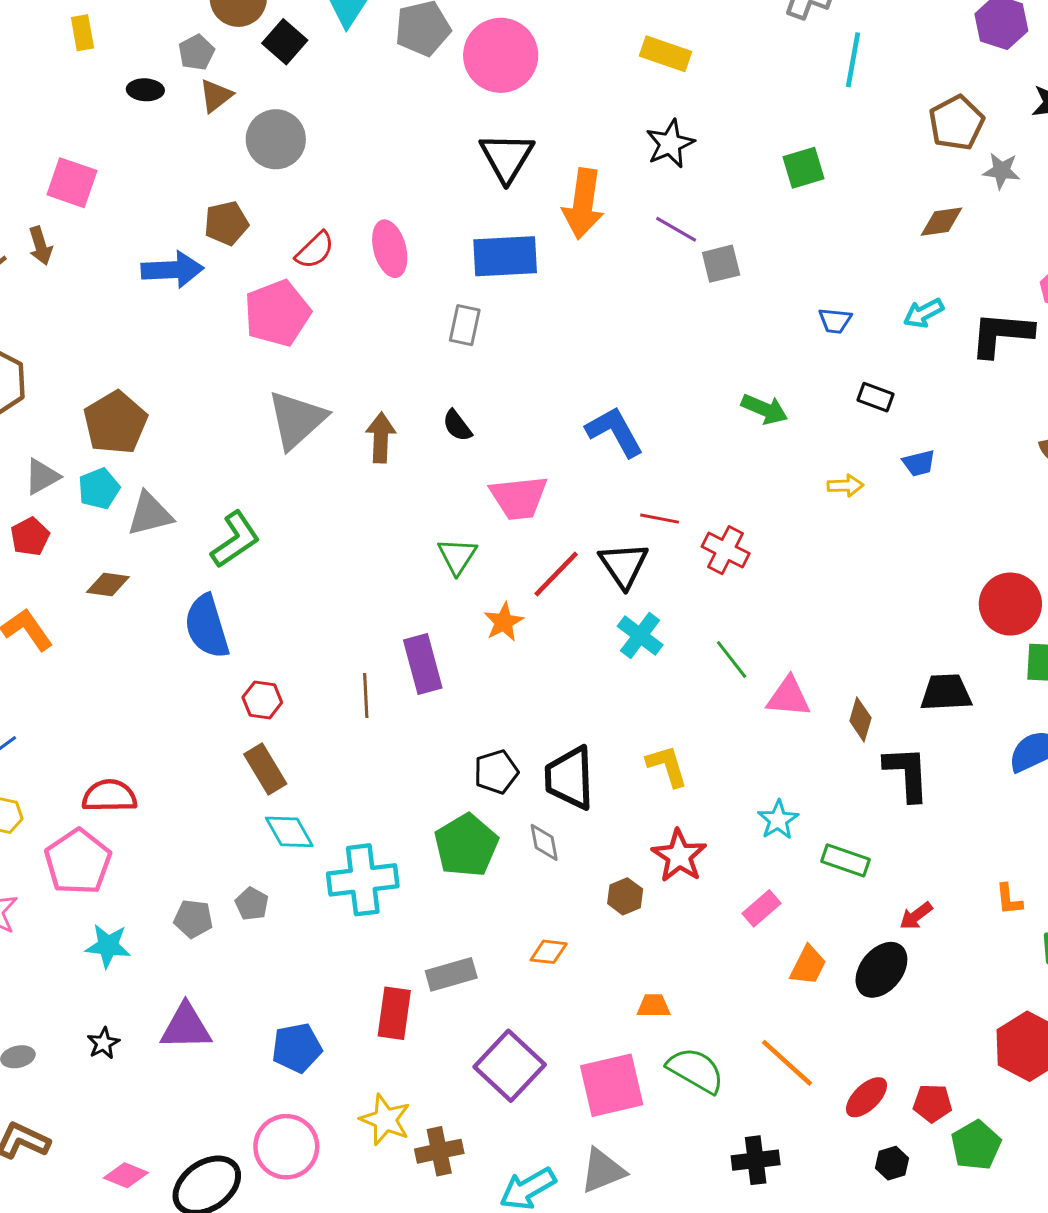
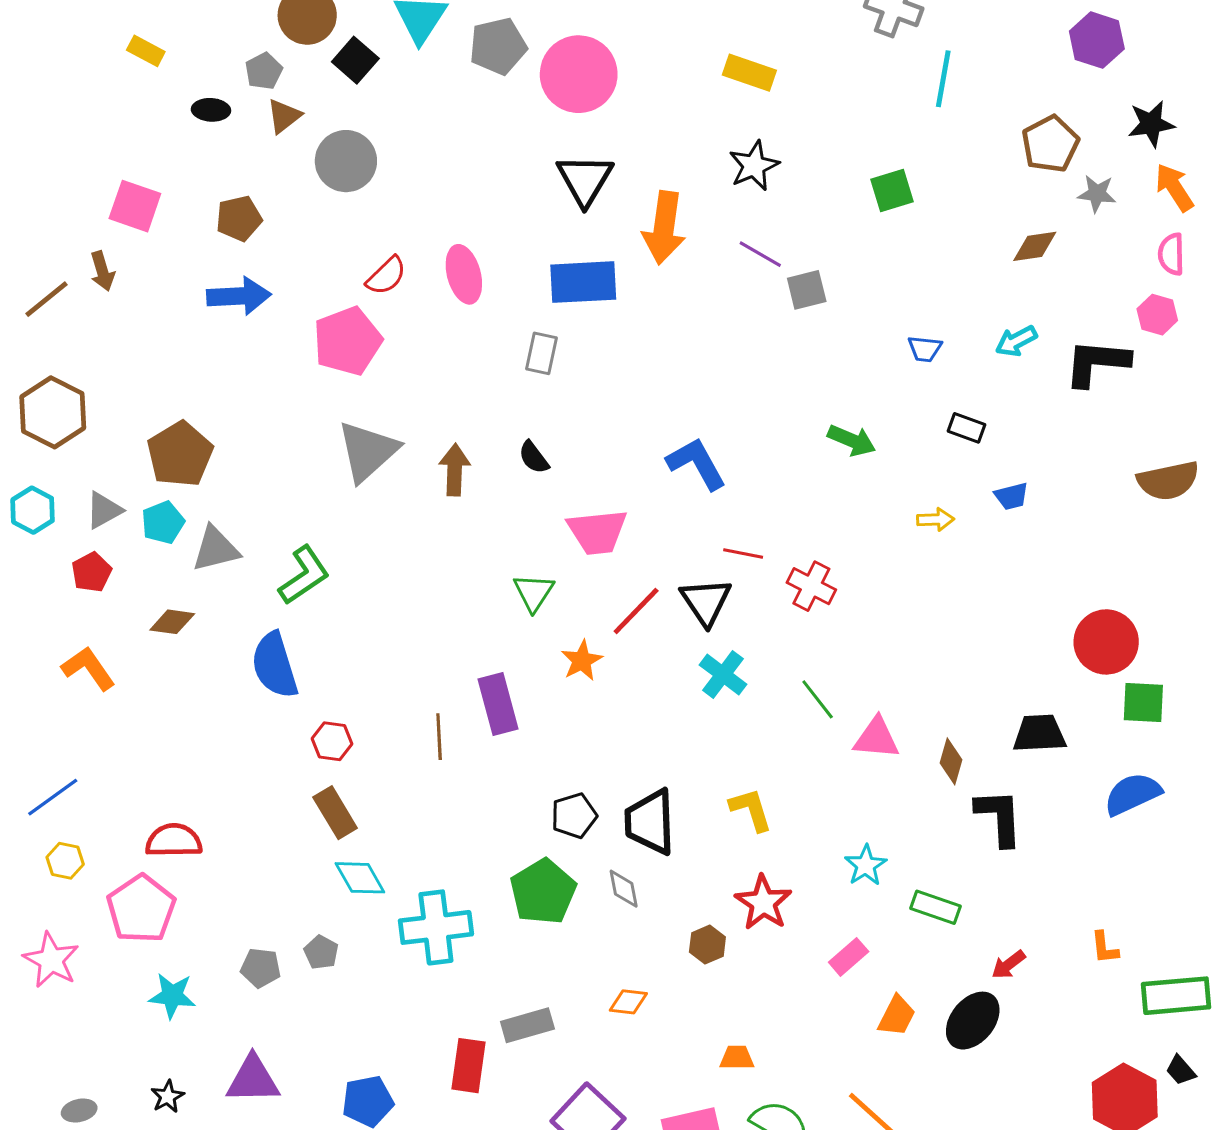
yellow rectangle: (82, 33) -> (146, 51), turned -52
brown pentagon: (226, 223) -> (239, 218), moved

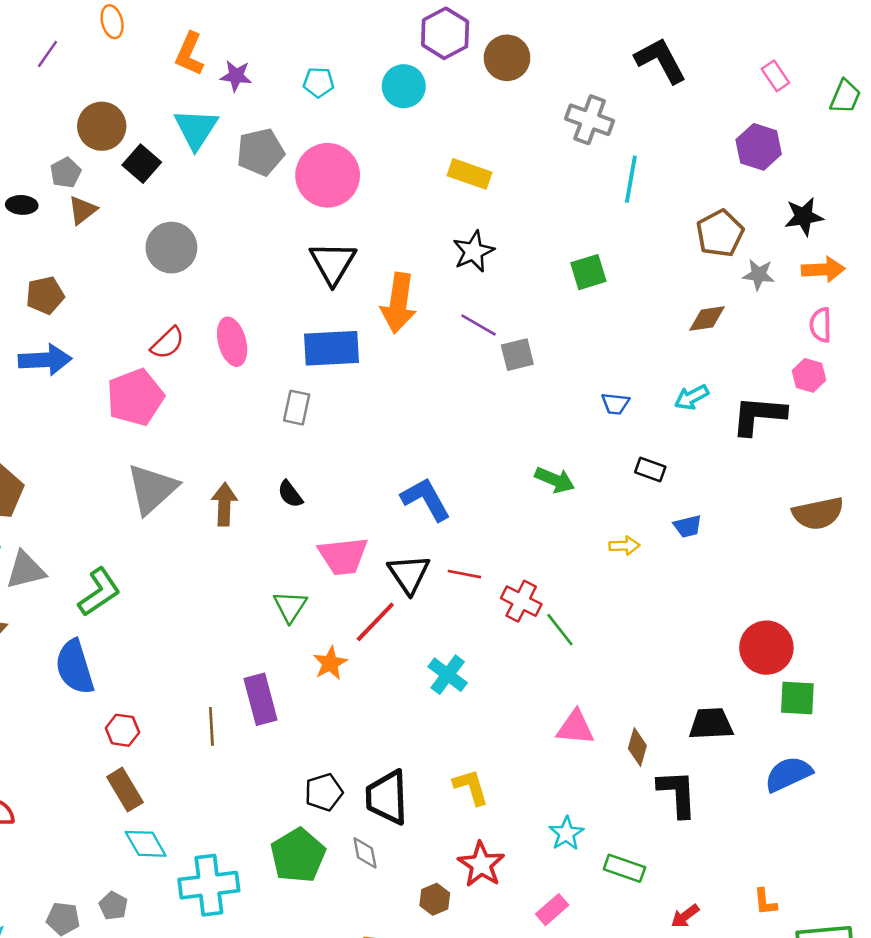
gray circle: (346, 161) -> (171, 248), moved
orange arrow: (1174, 187) -> (823, 269), turned 120
black triangle: (706, 602) -> (409, 574), moved
green line: (818, 699) -> (560, 630), moved

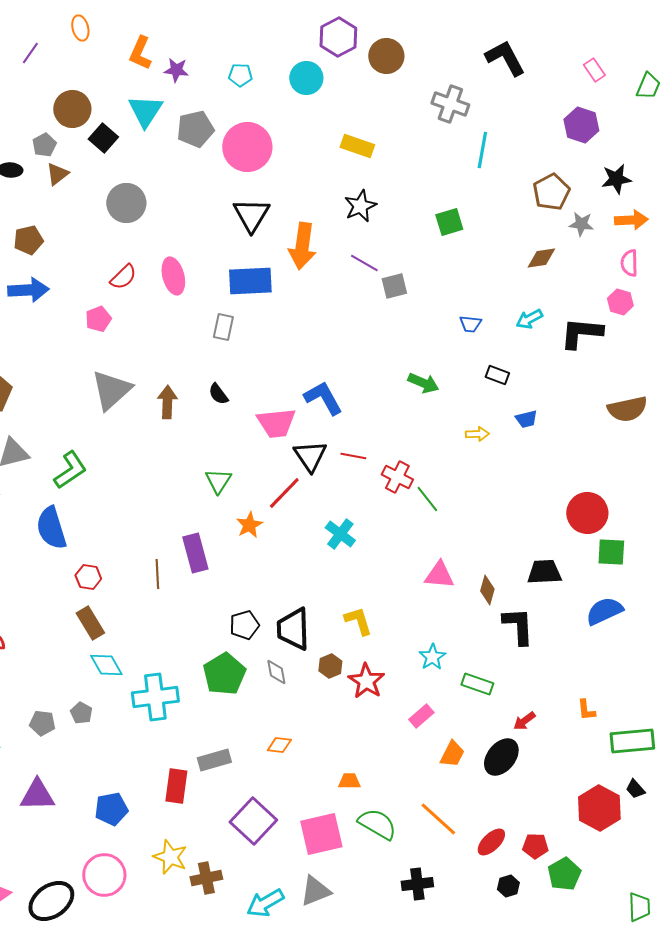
pink pentagon: (135, 397) -> (98, 319), size x0.6
pink trapezoid: (343, 556) -> (276, 423), moved
brown hexagon: (435, 899) -> (330, 666), moved

